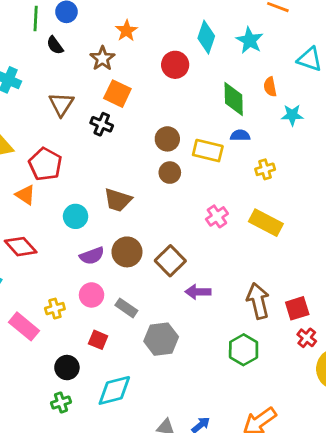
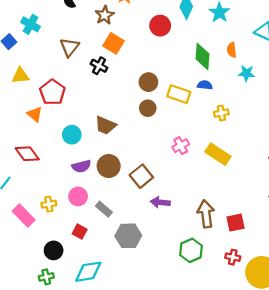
red cross: (307, 338) -> (233, 257), moved, turned -32

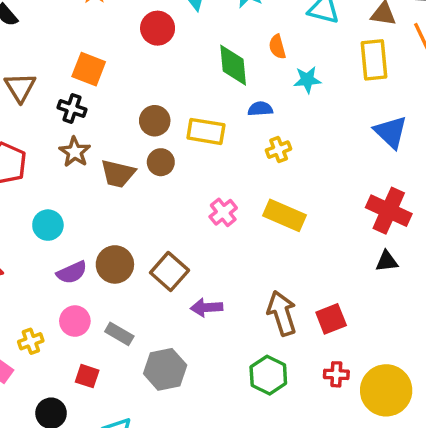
brown star: (105, 15) -> (75, 152), moved
blue semicircle: (205, 85) -> (260, 109), moved
brown trapezoid: (106, 125) -> (118, 174), moved

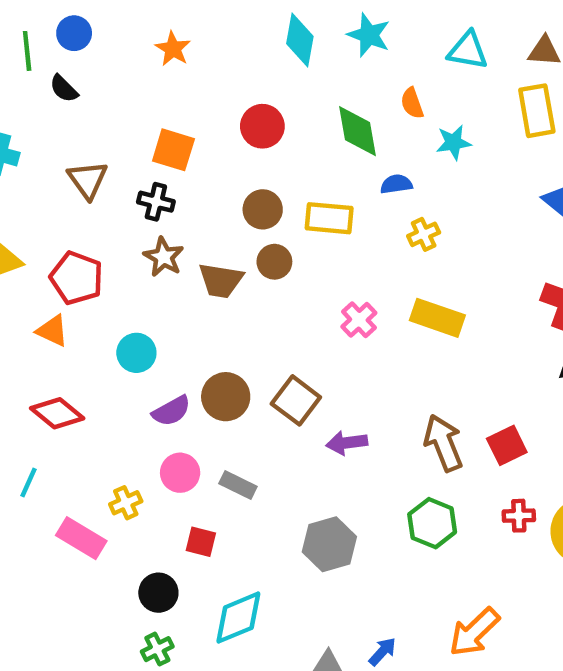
red circle: (158, 28) -> (262, 126), moved
gray hexagon: (165, 369) -> (329, 544), moved

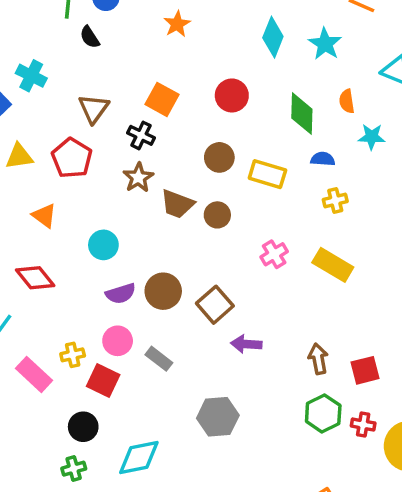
brown circle: (274, 262) -> (217, 215), moved
red pentagon: (77, 278) -> (72, 158), moved
brown arrow: (443, 443) -> (318, 359), size x0.7
green hexagon: (432, 523) -> (323, 413), moved
red square: (201, 542) -> (103, 381), moved, size x1.4

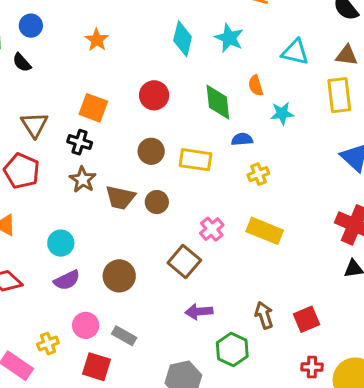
purple semicircle: (121, 293) -> (67, 280), moved
brown square: (215, 305) -> (184, 262), moved
red square: (103, 381) -> (97, 367), moved
green hexagon: (323, 413) -> (232, 349), moved

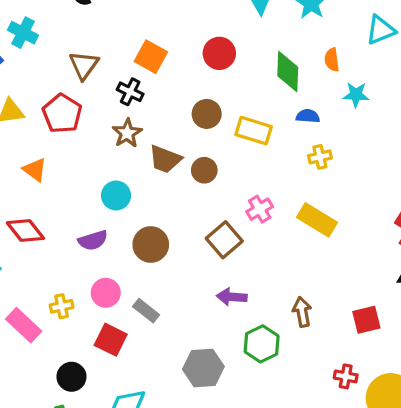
cyan triangle: (295, 52) -> (381, 30), turned -44
cyan circle: (61, 243) -> (116, 195), moved
red square: (307, 319) -> (366, 320), moved

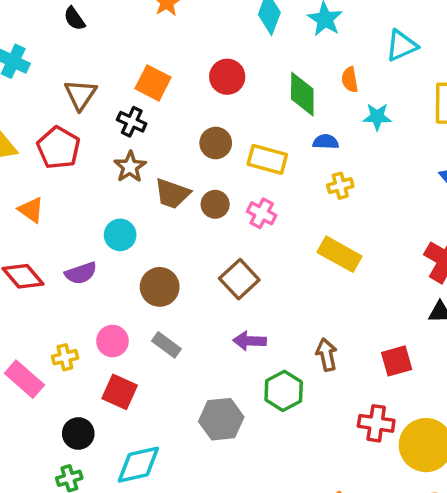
pink cross: (260, 209) -> (262, 213), moved, turned -30
purple semicircle: (93, 240) -> (81, 273), moved
gray rectangle: (146, 311) -> (166, 345), moved
red cross: (346, 376) -> (376, 423), size x1.4

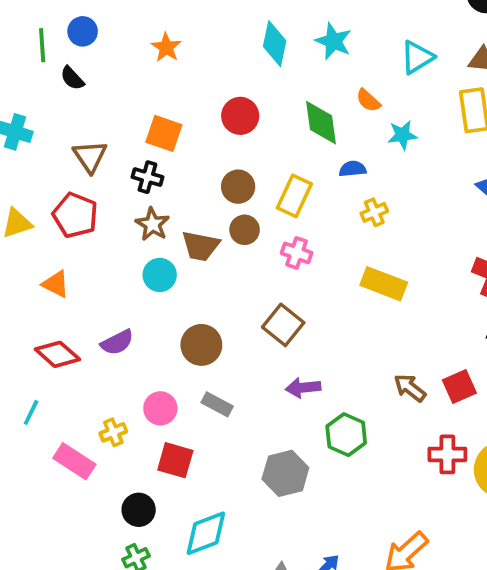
orange semicircle: (350, 80) -> (368, 100), turned -30
yellow rectangle: (267, 159) -> (294, 196), turned -72
brown circle: (215, 204) -> (245, 230), moved
cyan circle: (120, 235) -> (160, 275), moved
brown arrow: (327, 355) -> (410, 388), moved, turned -32

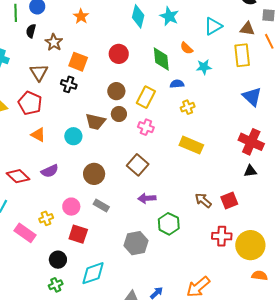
black semicircle: (72, 78) -> (31, 31), turned 56
brown star: (152, 224) -> (54, 42), moved
orange triangle: (56, 284) -> (38, 135), moved

